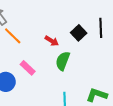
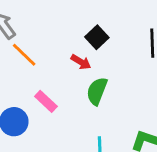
black square: (79, 33) -> (97, 37), moved

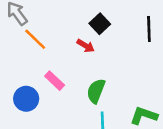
green semicircle: (97, 91) -> (96, 91), moved

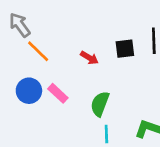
black square: (100, 24) -> (125, 49), moved, turned 36
blue circle: (26, 99) -> (29, 91), moved

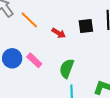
orange line: (38, 51) -> (29, 20), moved

